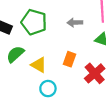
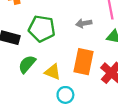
orange rectangle: (70, 59) -> (83, 62), size x1.6

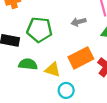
orange rectangle: (83, 62) -> (81, 58), turned 55
green semicircle: (27, 64) -> (28, 64), turned 60

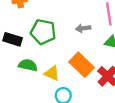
orange rectangle: (81, 58) -> (82, 65), turned 65

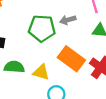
green pentagon: (43, 32) -> (42, 28), moved

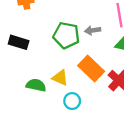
green semicircle: (14, 67) -> (36, 85), moved

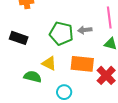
orange rectangle: (91, 69) -> (82, 64), turned -40
yellow triangle: (60, 78) -> (49, 63), moved

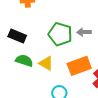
orange rectangle: (82, 64) -> (79, 66), turned -30
green semicircle: (33, 77) -> (24, 61), moved

